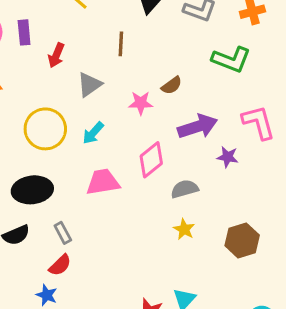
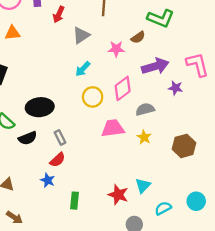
green L-shape: (231, 60) -> (161, 18), moved
yellow circle: (45, 129) -> (93, 97), moved, size x0.7
pink trapezoid: (103, 182) -> (113, 128), moved

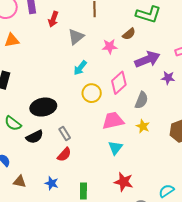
gray semicircle: (145, 109) -> (141, 100), turned 132
blue star: (48, 180) -> (52, 183), moved
cyan triangle: (143, 186) -> (115, 148), moved

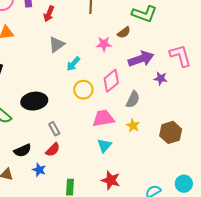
gray triangle: (76, 37) -> (57, 44), moved
black semicircle: (35, 137) -> (23, 150), moved
blue star: (52, 183) -> (39, 170), moved

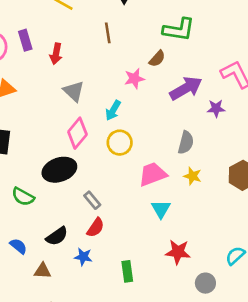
gray triangle: (57, 44) -> (74, 91), turned -30
cyan arrow: (73, 64) -> (113, 110), moved
pink diamond: (111, 81) -> (77, 133), moved

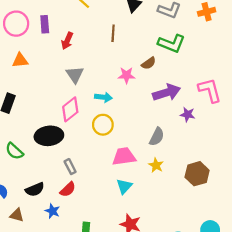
cyan arrow: (113, 110) -> (103, 97), turned -126

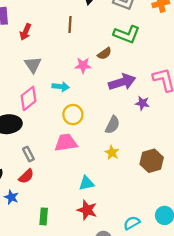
yellow circle: (103, 125) -> (73, 115), moved
pink trapezoid: (124, 157) -> (66, 143), moved
cyan triangle: (124, 186) -> (86, 183), moved, turned 35

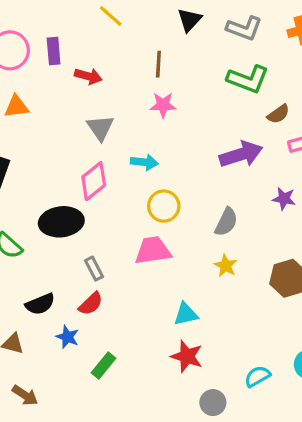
red arrow: (25, 32) -> (88, 76), turned -98
brown semicircle: (105, 54) -> (278, 114), moved
pink star: (83, 65) -> (163, 105), moved
purple star: (142, 103) -> (284, 199), moved
green rectangle: (44, 216) -> (104, 365), moved, turned 35

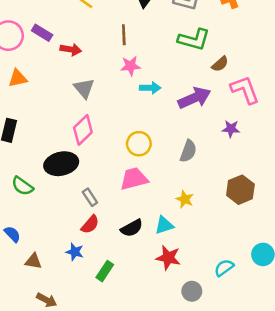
purple rectangle: (54, 51) -> (42, 33), turned -48
cyan arrow: (144, 162) -> (150, 88), moved
yellow star: (226, 266) -> (185, 199), moved
black semicircle: (40, 304) -> (132, 228), moved

